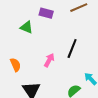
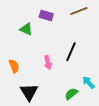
pink arrow: (49, 60) -> (48, 63), turned 136

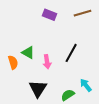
green triangle: (26, 29) -> (28, 53), moved
black triangle: (29, 92) -> (38, 89), moved

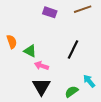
orange semicircle: (13, 62) -> (12, 42), moved
pink arrow: (47, 62) -> (42, 66), moved, turned 120

